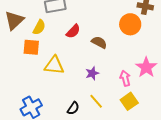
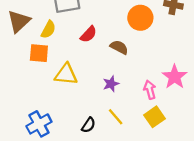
orange circle: (130, 24) -> (140, 18), moved

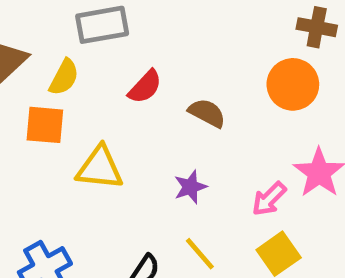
orange circle: (140, 18) -> (293, 84), moved
pink arrow: (150, 90) -> (269, 199), turned -120

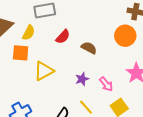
yellow triangle: (100, 168) -> (44, 71), turned -35
pink arrow: (269, 199) -> (106, 84), moved, turned -84

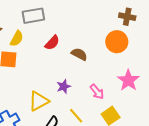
yellow triangle: (44, 71) -> (39, 101), moved
purple star: (82, 79) -> (64, 87), moved

